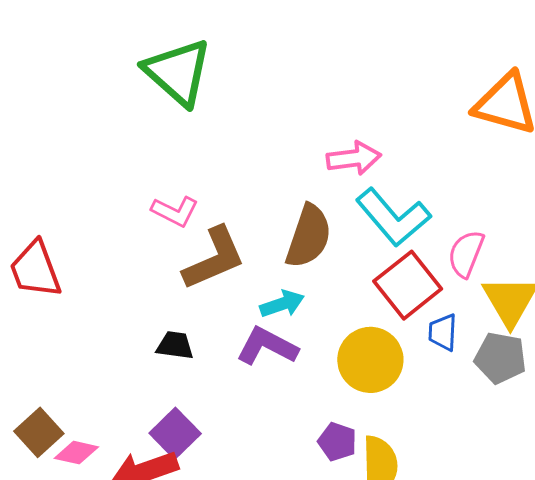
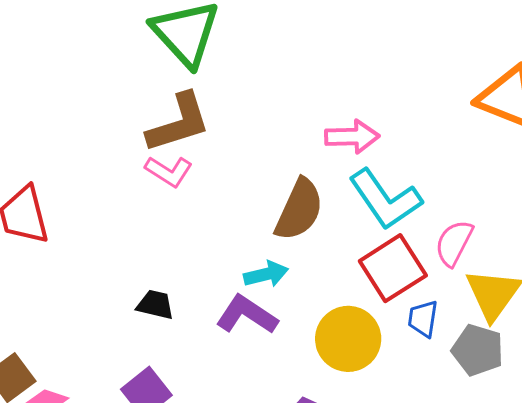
brown L-shape: (214, 258) -> (179, 123), moved

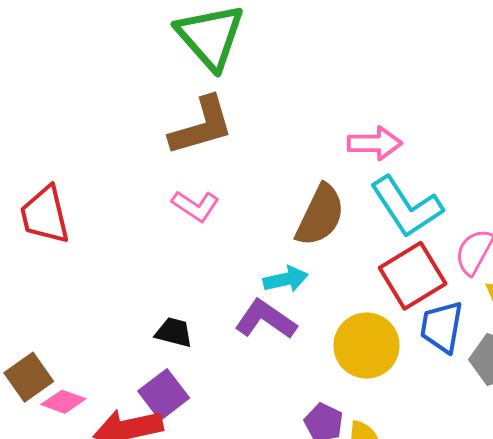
pink L-shape: (169, 171) -> (196, 206), moved
black trapezoid: (155, 305) -> (174, 332), moved
blue trapezoid: (423, 319) -> (442, 327), size x1.4

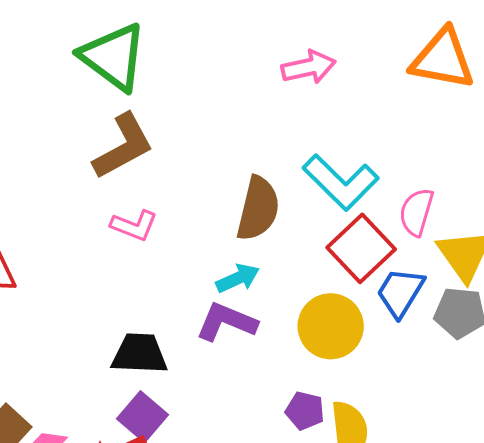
pink arrow: (375, 143) -> (309, 67), moved
blue trapezoid: (442, 327) -> (400, 292), turned 34
black trapezoid: (174, 332) -> (140, 354), size x1.5

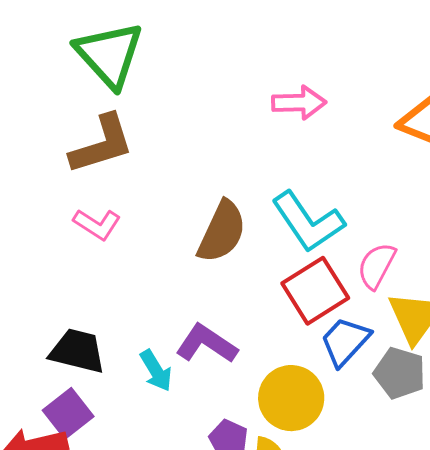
cyan arrow: (238, 278) -> (156, 371), moved, turned 72
purple L-shape: (226, 322) -> (206, 344), moved
yellow circle: (331, 326) -> (291, 398), moved

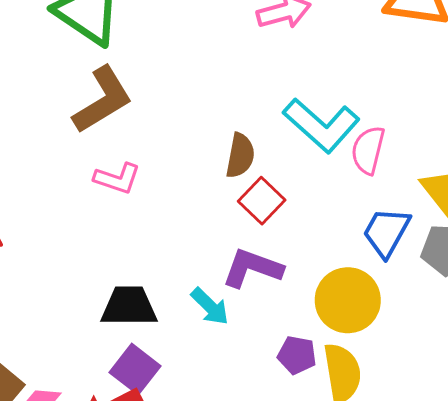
brown semicircle: (222, 232) -> (240, 156), size x0.7
pink semicircle: (377, 266) -> (368, 150), moved
red square: (315, 291) -> (262, 201), moved, size x0.7

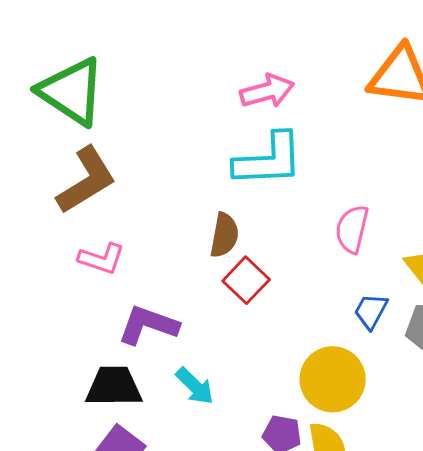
cyan L-shape: (321, 125) -> (269, 160), moved, turned -44
blue trapezoid: (386, 232) -> (371, 311), size x0.7
purple L-shape: (252, 268) -> (148, 325), moved

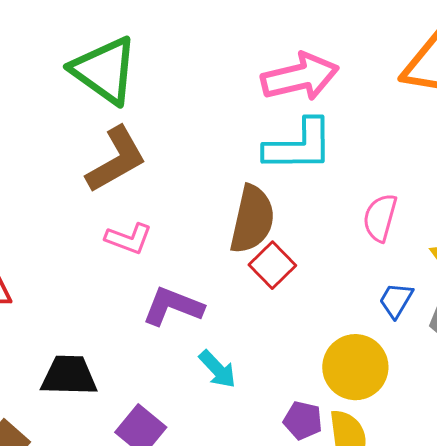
pink arrow: (267, 91) -> (300, 77), size x1.4
brown semicircle: (224, 235) -> (252, 219), size x1.5
black trapezoid: (114, 387) -> (69, 376), moved

